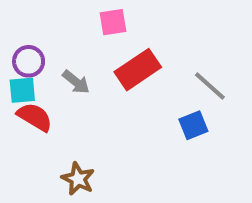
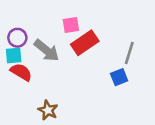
pink square: (113, 22) -> (71, 25), moved
gray arrow: (76, 82) -> (47, 50), size x1.5
gray line: (210, 86) -> (129, 53), turned 65

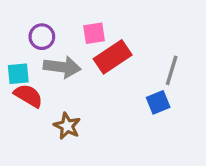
purple circle: (17, 38) -> (42, 37), moved
gray arrow: (47, 50) -> (62, 67), turned -32
brown star: (48, 110) -> (67, 126), moved

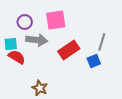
pink square: (94, 33) -> (56, 20), size x1.5
red rectangle: (113, 57) -> (69, 50), moved
brown star: (67, 126) -> (40, 88), moved

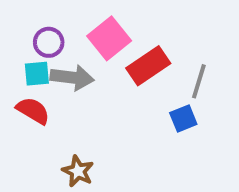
pink square: (56, 20) -> (109, 38), turned -30
cyan square: (11, 44) -> (37, 74), moved
red rectangle: (69, 50) -> (148, 66), moved

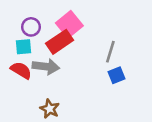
red rectangle: (148, 66) -> (60, 42), moved
gray arrow: (72, 77) -> (46, 67), moved
gray line: (199, 81) -> (110, 52), moved

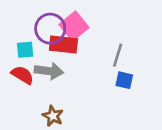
purple circle: (31, 27) -> (50, 29), moved, size x1.5
red rectangle: (60, 42) -> (63, 45), turned 40
blue square: (117, 75) -> (124, 80), turned 35

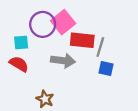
red rectangle: (63, 45) -> (82, 40), moved
gray arrow: (49, 71) -> (63, 61), moved

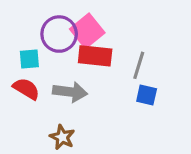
red rectangle: (82, 40) -> (95, 56), moved
gray arrow: (63, 61) -> (70, 92), moved

